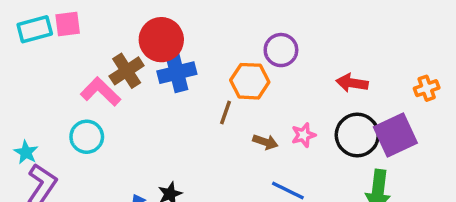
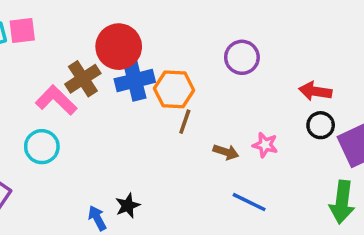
orange hexagon: (250, 81) -> (174, 89), moved
pink star: (303, 135) -> (265, 145), turned 30
black circle: (357, 135) -> (321, 125), moved, size x0.6

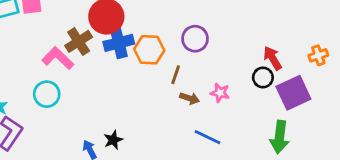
purple circle: (242, 57) -> (195, 39), moved
red arrow: (315, 91) -> (273, 58), moved, turned 50
brown line: (185, 122) -> (176, 75), moved

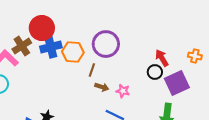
purple circle: (195, 39) -> (106, 44), size x1.4
orange cross: (318, 55) -> (195, 56), turned 32
pink star: (220, 93) -> (123, 91), moved

